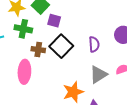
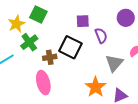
purple square: (54, 21) -> (83, 21), moved
green cross: (23, 29) -> (29, 42), turned -30

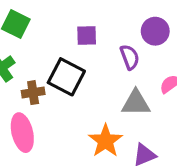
purple semicircle: (101, 36) -> (130, 57), moved
gray triangle: (114, 63) -> (136, 103), turned 48

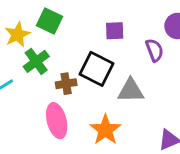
gray triangle: (136, 103) -> (131, 91), moved
orange star: (105, 141) -> (105, 130), moved

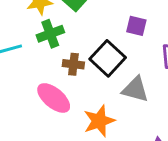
pink ellipse: (57, 121) -> (54, 98), turned -52

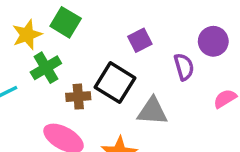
purple square: (136, 26) -> (140, 40), turned -30

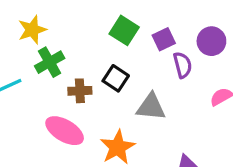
green square: (66, 22) -> (124, 30), moved
purple square: (140, 40) -> (164, 39), moved
black square: (115, 83) -> (116, 78), size x0.7

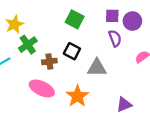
purple square: (164, 39) -> (112, 16), moved, turned 32

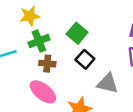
green square: (75, 19) -> (77, 33), moved
brown cross: (49, 61) -> (47, 64), moved

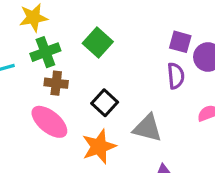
black square: (85, 59) -> (105, 103), moved
gray triangle: (108, 83) -> (147, 128), moved

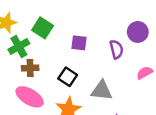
green square: (98, 42) -> (43, 28), moved
purple square: (180, 42) -> (79, 43), moved

